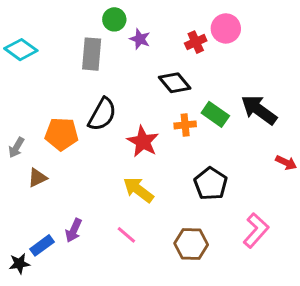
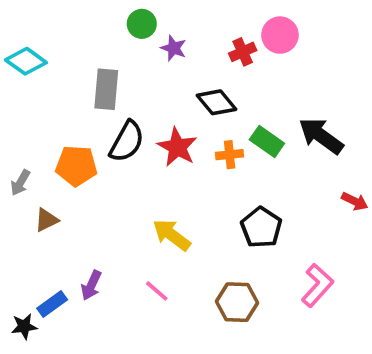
gray rectangle: (92, 54) -> (106, 89), moved
red star: (143, 141) -> (177, 147), moved

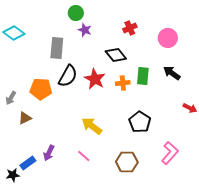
pink circle: (280, 35) -> (168, 38), moved
purple star: (174, 48) -> (85, 30), moved
black arrow: (321, 136) -> (172, 73), size x0.7
green rectangle: (267, 142) -> (143, 76), turned 60

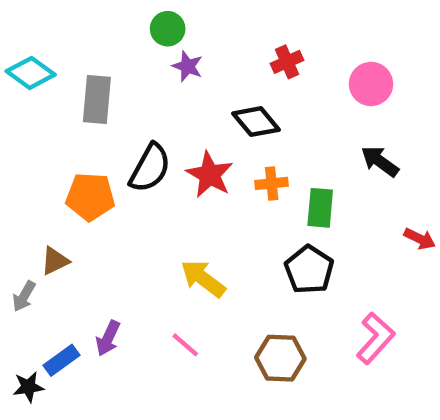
gray rectangle: (57, 48) -> (97, 99), moved
green rectangle: (143, 76) -> (320, 208), moved
gray arrow: (11, 98) -> (24, 296), moved

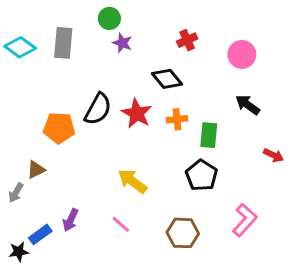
gray rectangle: (97, 99) -> (63, 43), moved

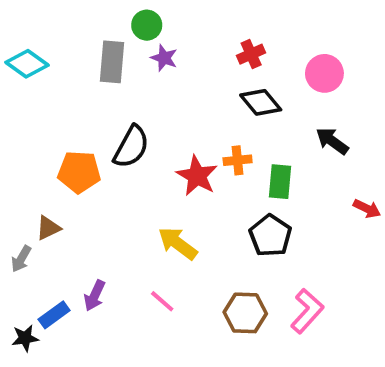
gray rectangle: (63, 43) -> (112, 62), moved
black diamond: (167, 79) -> (261, 102), moved
red star: (137, 113) -> (197, 176), moved
pink L-shape: (245, 220) -> (307, 311), moved

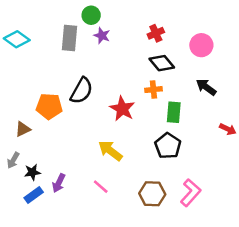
orange cross: (238, 160) -> (153, 90), moved
brown triangle: (48, 228) -> (23, 129), moved
black star: (25, 338) -> (32, 172), moved

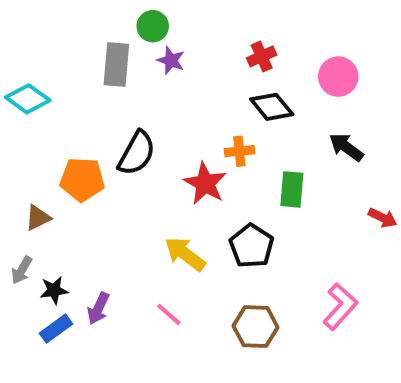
cyan diamond: (17, 39) -> (28, 99), moved
orange cross: (153, 90) -> (239, 151), moved
black pentagon: (168, 146) -> (252, 246), moved
pink L-shape: (191, 193) -> (340, 306), moved

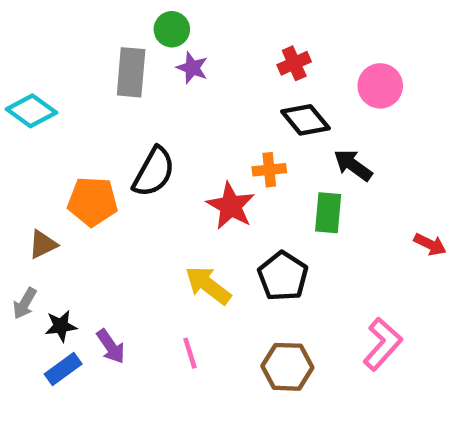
black arrow: (346, 147) -> (353, 165), moved
purple arrow: (98, 308) -> (111, 346), turned -60
pink line: (169, 314) -> (190, 353), turned 32

